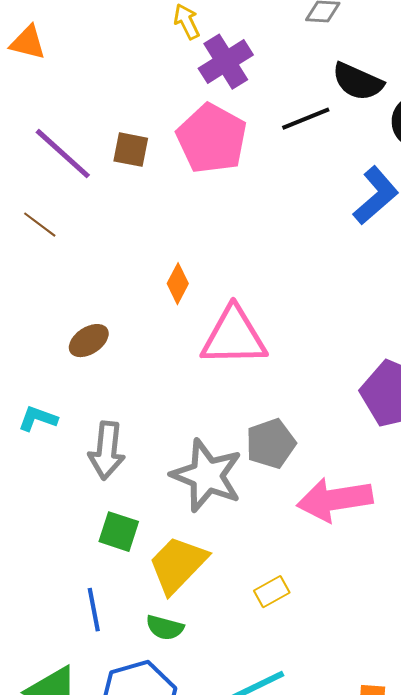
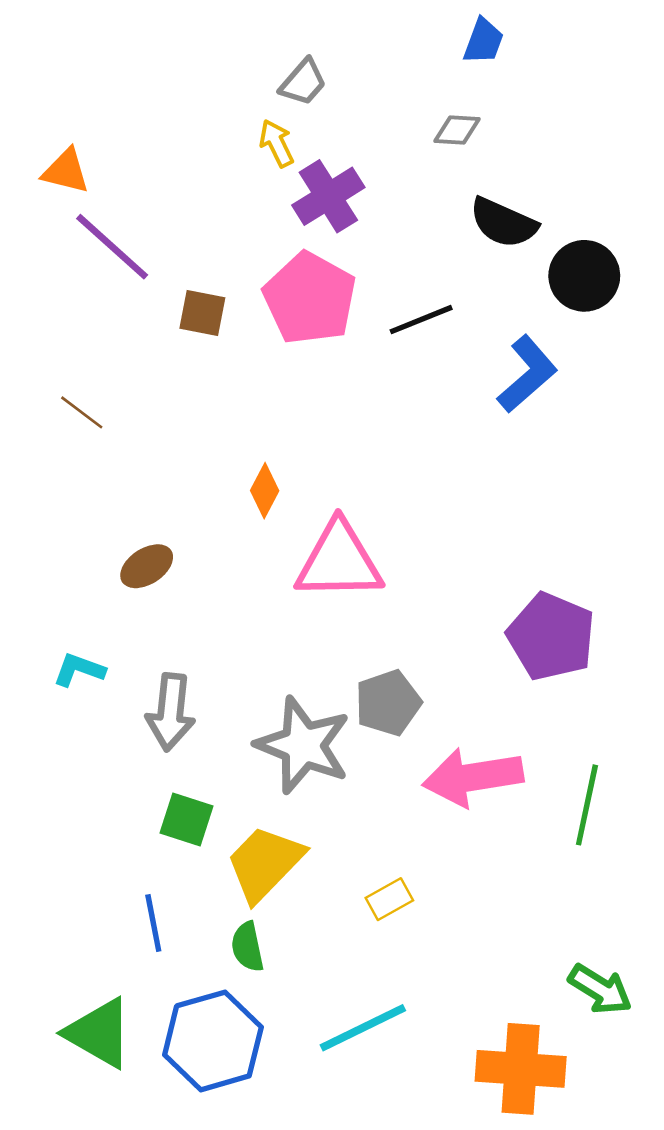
black line: (306, 119) -> (421, 320), moved
purple line: (63, 154) -> (112, 247), moved
green semicircle: (165, 628) -> (247, 947), turned 63

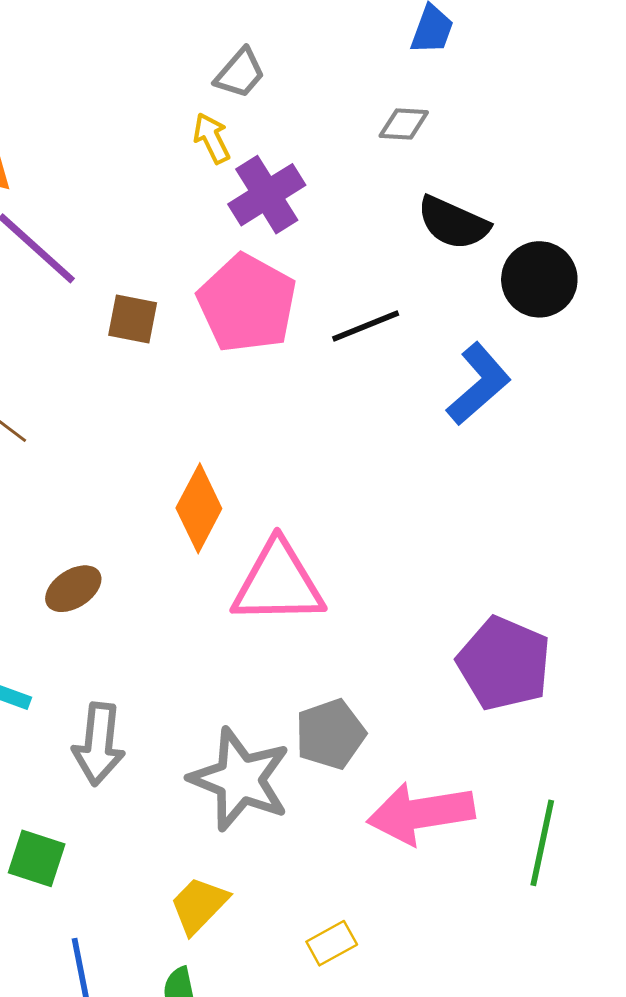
orange diamond: (265, 491) -> (199, 508), size x1.5
green square: (186, 820) -> (37, 858), moved
yellow trapezoid: (265, 863) -> (199, 905), size x0.7

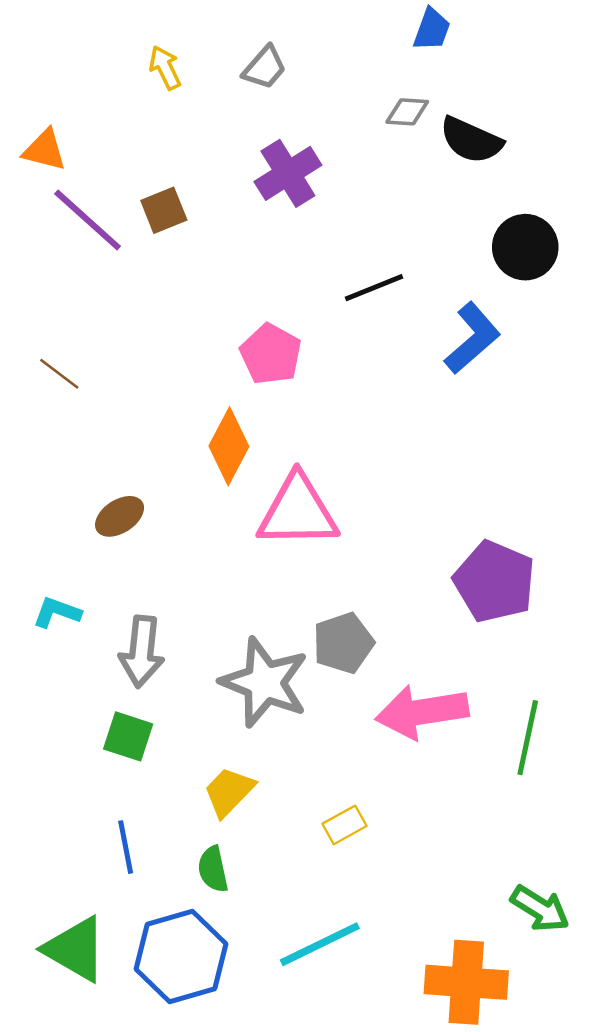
yellow arrow: (212, 138) -> (165, 68), moved
black semicircle: (453, 223) -> (471, 140), moved
pink pentagon: (247, 303) -> (271, 354), moved, size x0.7
brown square: (133, 319) -> (164, 210), moved, turned -33
green square: (37, 858) -> (128, 736), moved

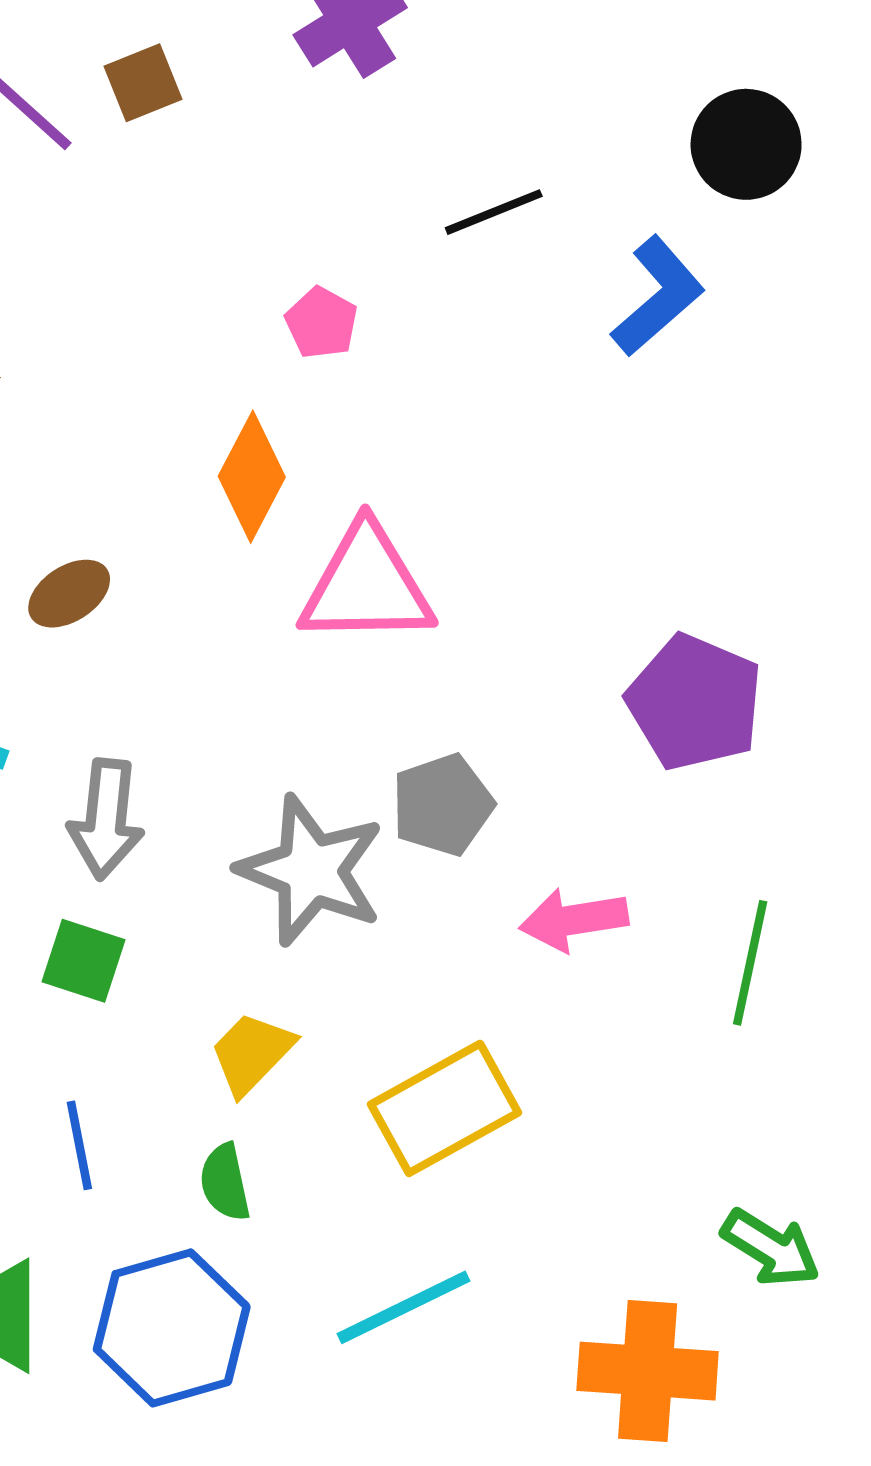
pink pentagon: (271, 354) -> (321, 323), size x0.7
pink arrow: (422, 712) -> (574, 920), size x0.7
yellow rectangle: (344, 825) -> (445, 1108), size x2.0

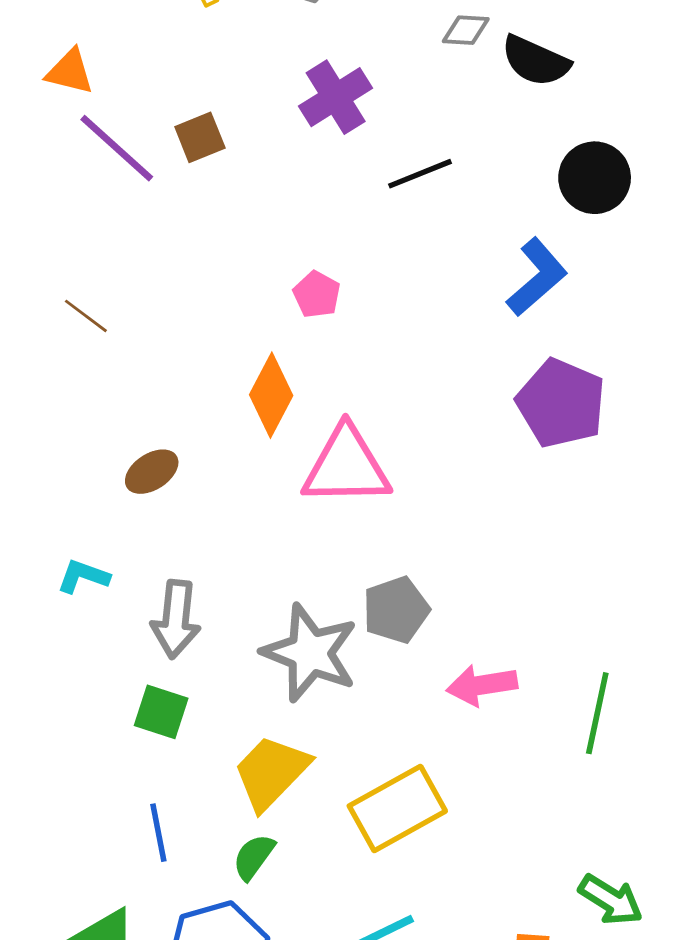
black line: (494, 212) -> (420, 174), moved
purple pentagon: (695, 702) -> (561, 403), moved
yellow trapezoid: (252, 1053) -> (271, 772), size x1.4
green semicircle: (225, 1182) -> (254, 857), turned 48

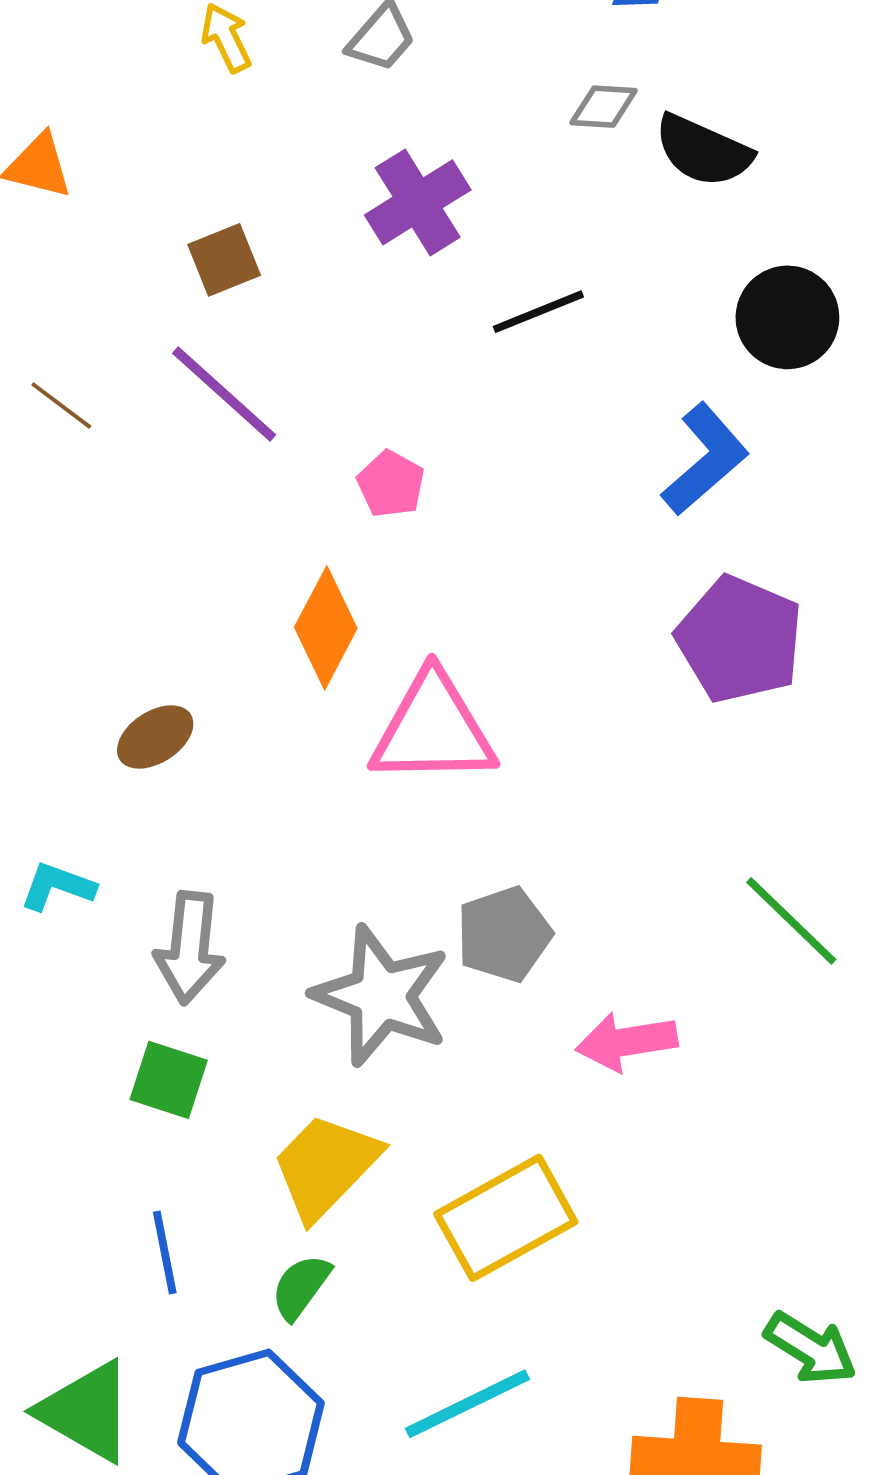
purple line: (117, 148) -> (224, 394), moved
brown line: (86, 316) -> (61, 406), moved
green line: (597, 713) -> (791, 921), moved, turned -58

